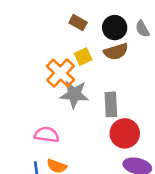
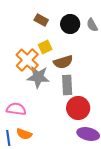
brown semicircle: (116, 52) -> (63, 62), moved

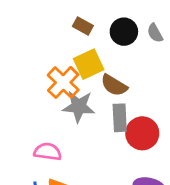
yellow square: (45, 47) -> (89, 64), size x1.5
brown semicircle: (63, 62) -> (114, 85), turned 48
red circle: (78, 108) -> (142, 133), moved

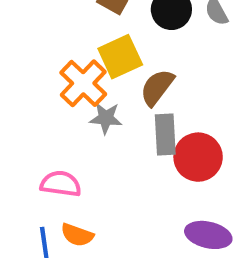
brown semicircle: (114, 85) -> (157, 87), turned 96
gray star: (79, 106) -> (106, 118), size x0.7

